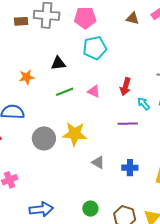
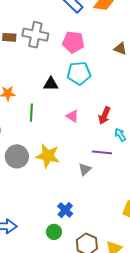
black triangle: (58, 63) -> (51, 84), moved
green line: (65, 92) -> (31, 113), moved, turned -72
gray triangle: (98, 162) -> (85, 169), moved, turned 40
blue cross: (130, 168) -> (65, 210), moved, turned 35

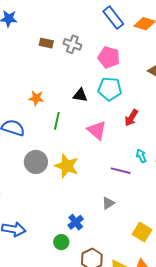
gray cross: (35, 35) -> (72, 44), size x0.7
pink triangle: (72, 116) -> (97, 130), size x1.5
red arrow: (104, 116) -> (131, 118), moved
gray triangle: (85, 169) -> (108, 203), moved

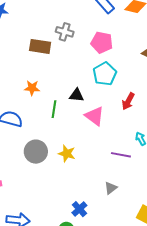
brown rectangle: (46, 43) -> (40, 46), moved, size x1.5
cyan pentagon: (110, 89) -> (105, 74), turned -30
black triangle: (80, 95) -> (77, 95), moved
yellow star: (67, 166) -> (67, 154), size x0.7

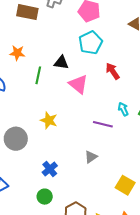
red arrow: (128, 101) -> (113, 71), turned 114
gray circle: (36, 152) -> (16, 139), moved
blue cross: (79, 209) -> (50, 169), moved

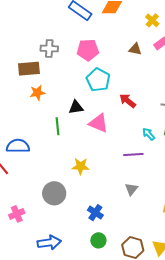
orange star: (17, 53) -> (37, 93), moved

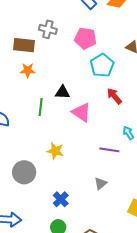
cyan pentagon: (98, 80) -> (102, 65), moved

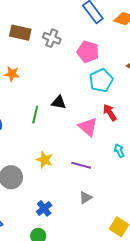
brown rectangle: (24, 45) -> (20, 33), moved
orange star: (28, 70) -> (12, 74), moved
pink triangle: (81, 112) -> (88, 127), moved
purple line: (109, 150) -> (81, 165), moved

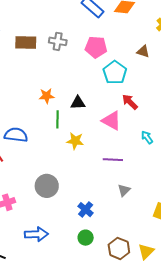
orange star: (12, 74) -> (47, 96), moved
yellow star: (45, 160) -> (75, 141), moved

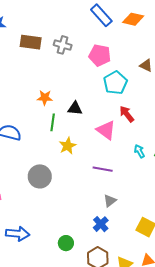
yellow star: (75, 141) -> (68, 146), turned 30
gray circle: (47, 186) -> (40, 176), moved
blue cross: (86, 210) -> (101, 224), moved

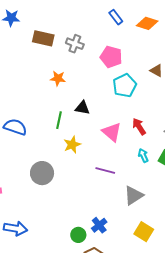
blue rectangle: (101, 15) -> (116, 17), size x0.7
orange star: (45, 98) -> (58, 78), moved
red arrow: (127, 114) -> (139, 126), moved
gray triangle: (110, 201) -> (134, 195), moved, size x1.5
green circle: (66, 243) -> (78, 235), moved

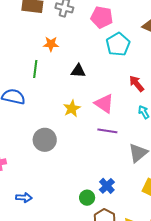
green line: (59, 120) -> (35, 69), moved
pink triangle: (112, 132) -> (104, 104), moved
blue arrow: (16, 228) -> (24, 198), size x0.7

